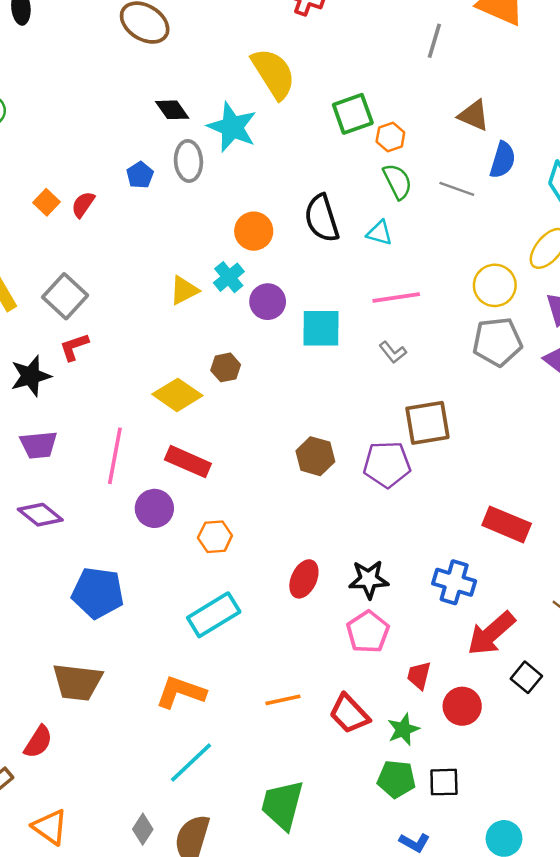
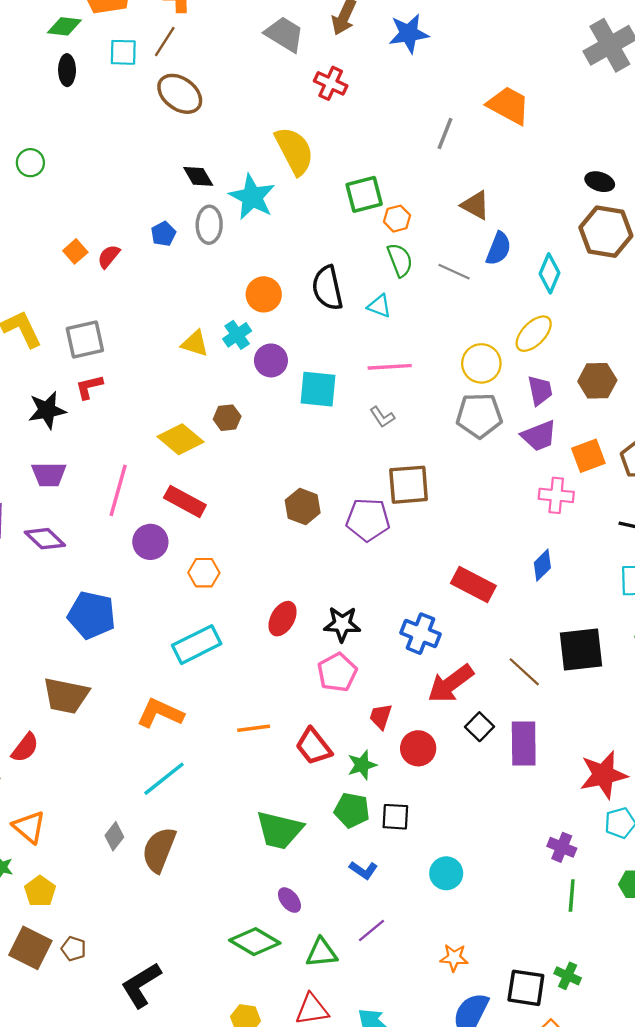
yellow triangle: (184, 290) -> (195, 343), turned 40
gray square: (65, 296) -> (85, 339), turned 30
green trapezoid: (282, 805) -> (279, 830), moved, turned -96

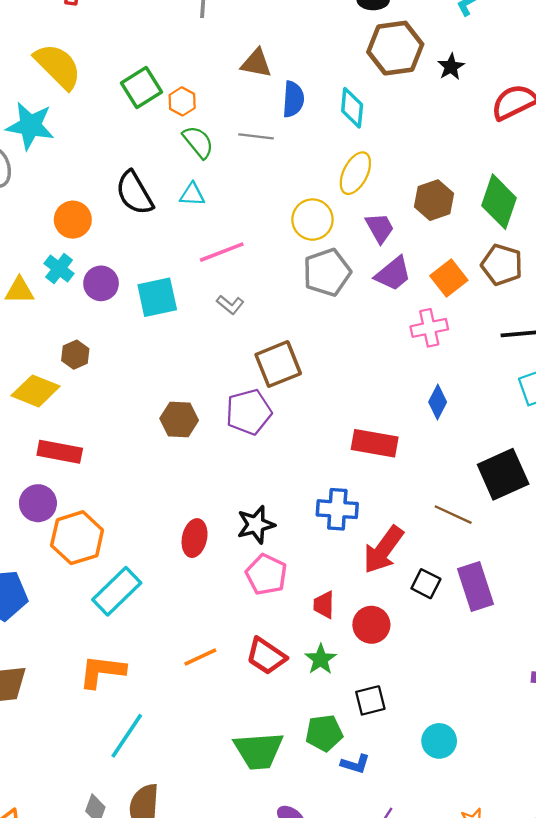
orange hexagon: (204, 573) -> (77, 538), moved, size x1.6
green pentagon: (352, 810) -> (324, 733), moved

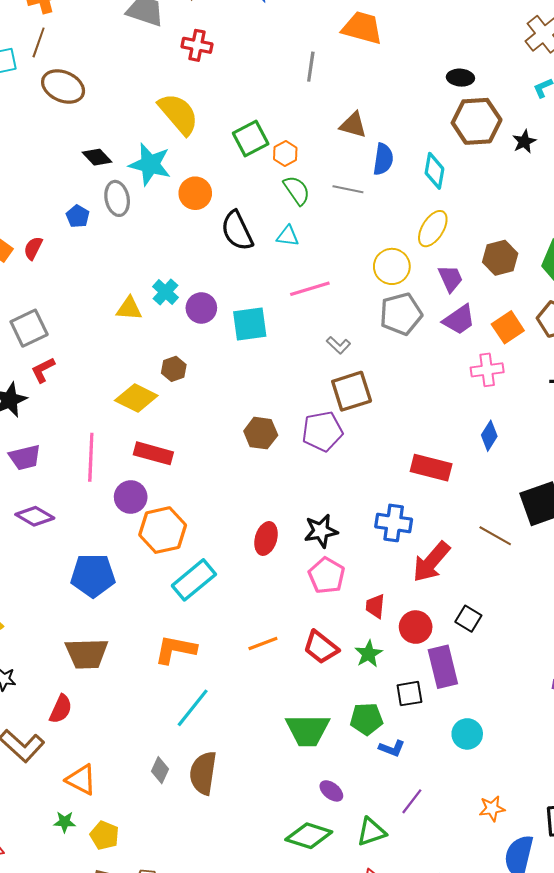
orange circle: (73, 220) -> (195, 193), moved
gray L-shape: (230, 305) -> (338, 345), moved
black square: (426, 584) -> (468, 619), moved
purple rectangle: (476, 587) -> (443, 667), moved

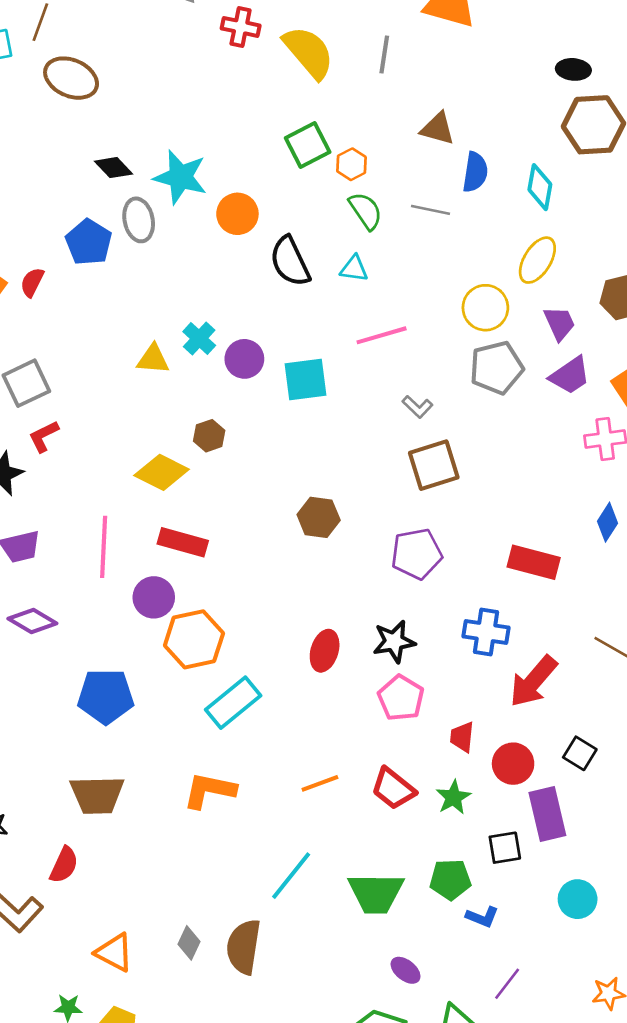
yellow semicircle: (178, 114) -> (309, 52), moved
blue pentagon: (78, 216) -> (89, 242), size x1.6
purple pentagon: (322, 431) -> (417, 554), moved
cyan line: (193, 708) -> (291, 876), moved
orange triangle: (81, 780) -> (114, 952), moved

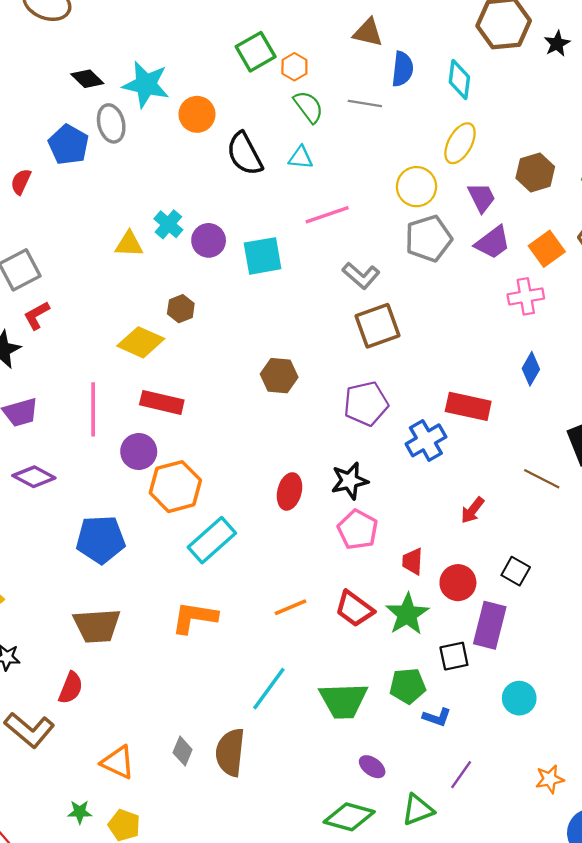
gray L-shape: (417, 407) -> (361, 276), size x1.4
blue cross: (486, 632) -> (426, 440), moved, turned -36
red arrow: (533, 681) -> (472, 510), size x0.6
green star: (453, 797) -> (407, 614), size x1.4
purple rectangle: (547, 814) -> (490, 625), turned 30

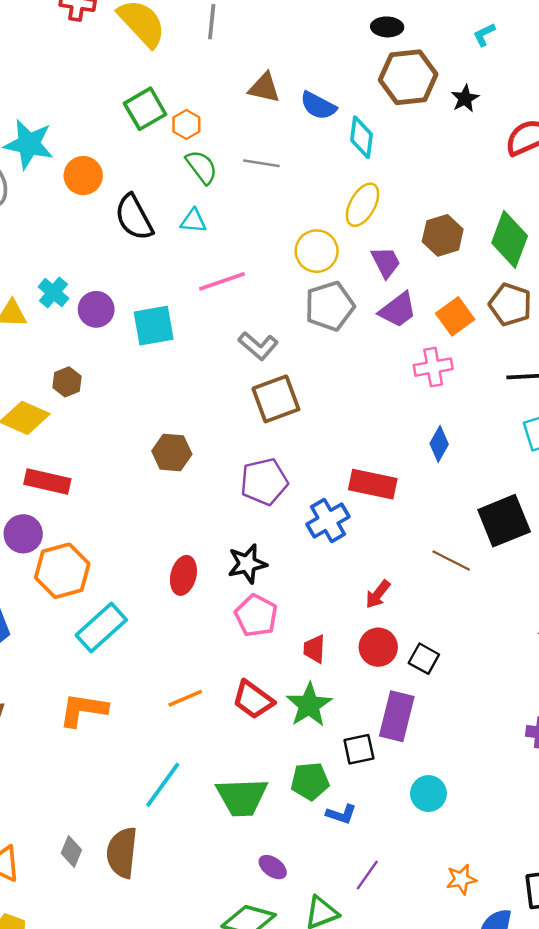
blue semicircle: (402, 69) -> (318, 106), moved, turned 112
red circle: (458, 583) -> (378, 647), moved

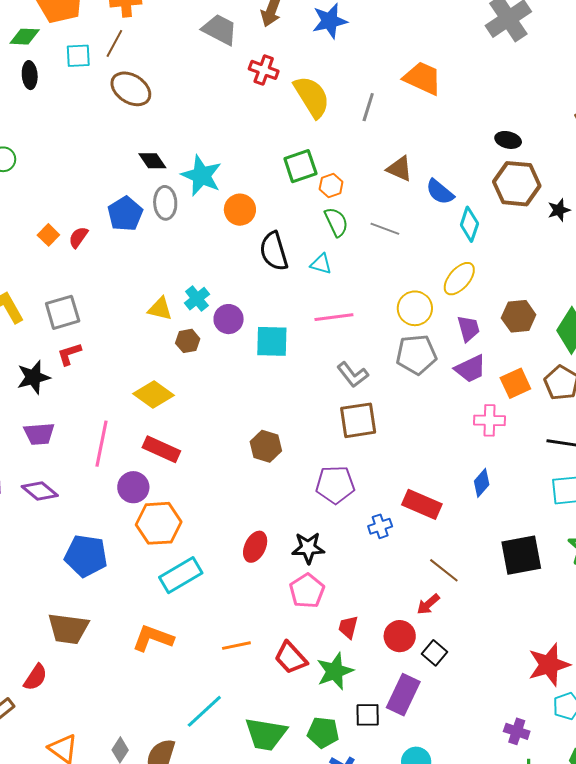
brown hexagon: (67, 382) -> (188, 341), moved
blue cross: (328, 520) -> (380, 526), size x0.7
brown line: (451, 561) -> (444, 570), moved
red arrow: (378, 594) -> (428, 604), moved

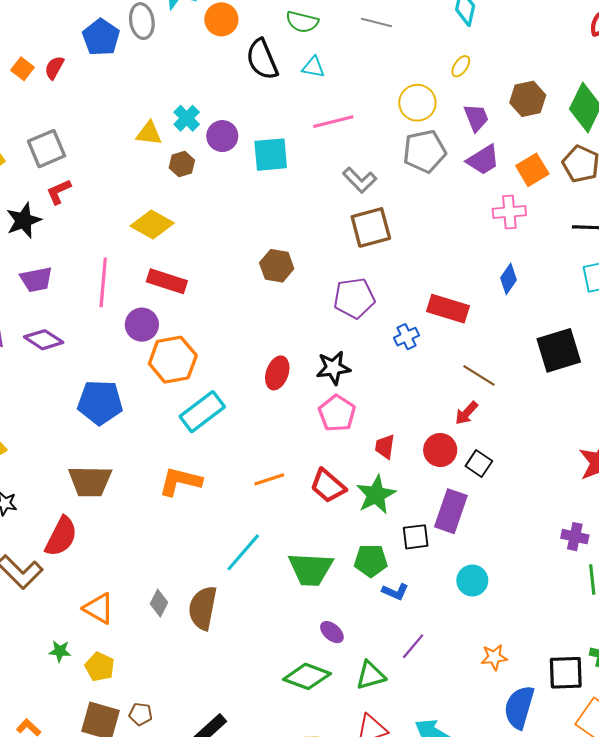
green semicircle: (336, 222) -> (302, 22), moved, turned 136
yellow ellipse: (459, 279) -> (461, 66), size x0.6
red semicircle: (35, 677) -> (61, 536), size x1.4

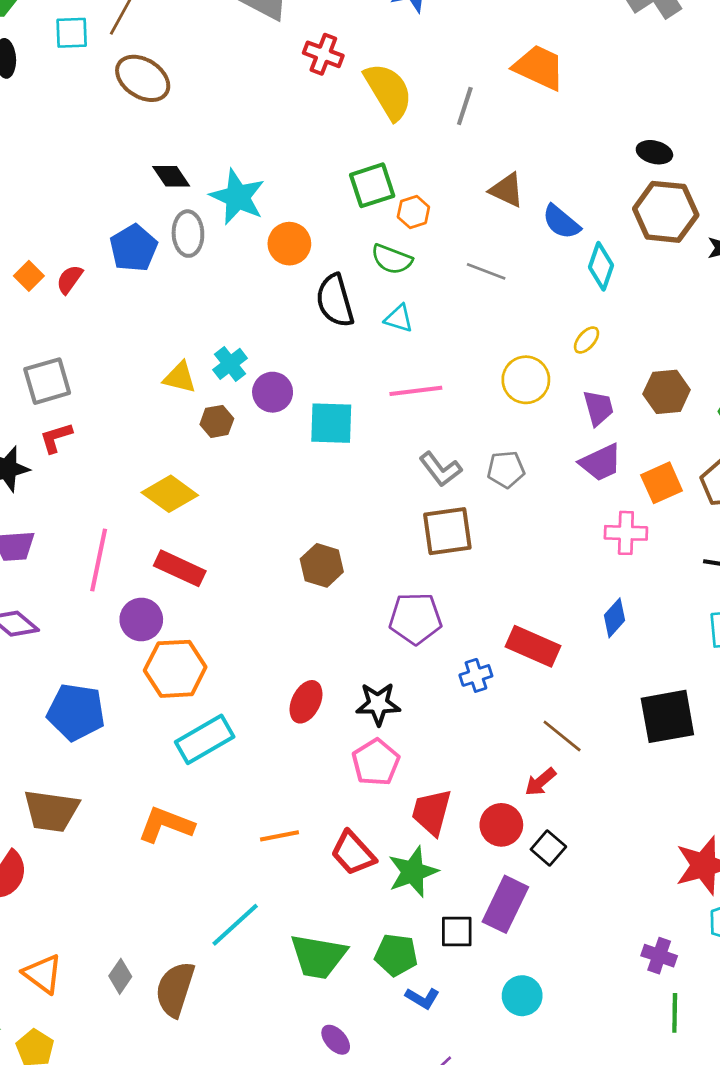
gray pentagon: (424, 151) -> (506, 469), moved, size x0.7
red trapezoid: (385, 447) -> (432, 812), size x1.5

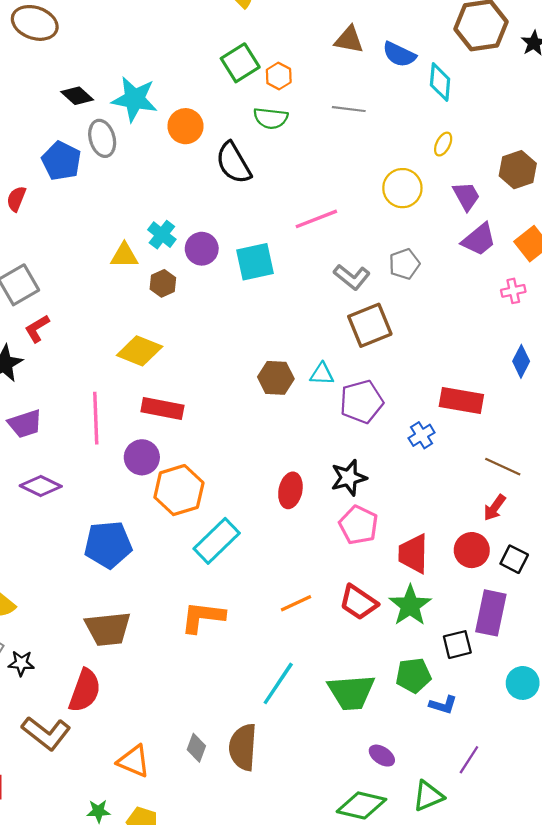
cyan triangle: (399, 318) -> (322, 374), moved
pink cross: (626, 533) -> (513, 291), size x0.7

